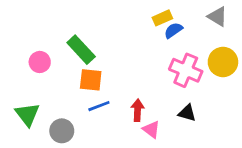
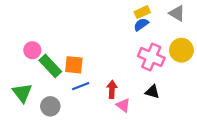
yellow rectangle: (162, 18) -> (142, 12), moved
green rectangle: (81, 50) -> (50, 66), moved

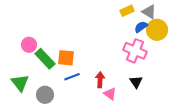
gray triangle: (177, 13) -> (149, 12), moved
blue semicircle: (141, 24) -> (141, 27), moved
yellow circle: (181, 50) -> (157, 30), moved
black triangle: (152, 92) -> (136, 82), turned 40

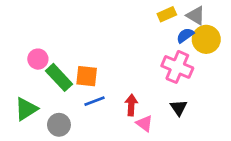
green triangle: (20, 83) -> (26, 109), turned 36

